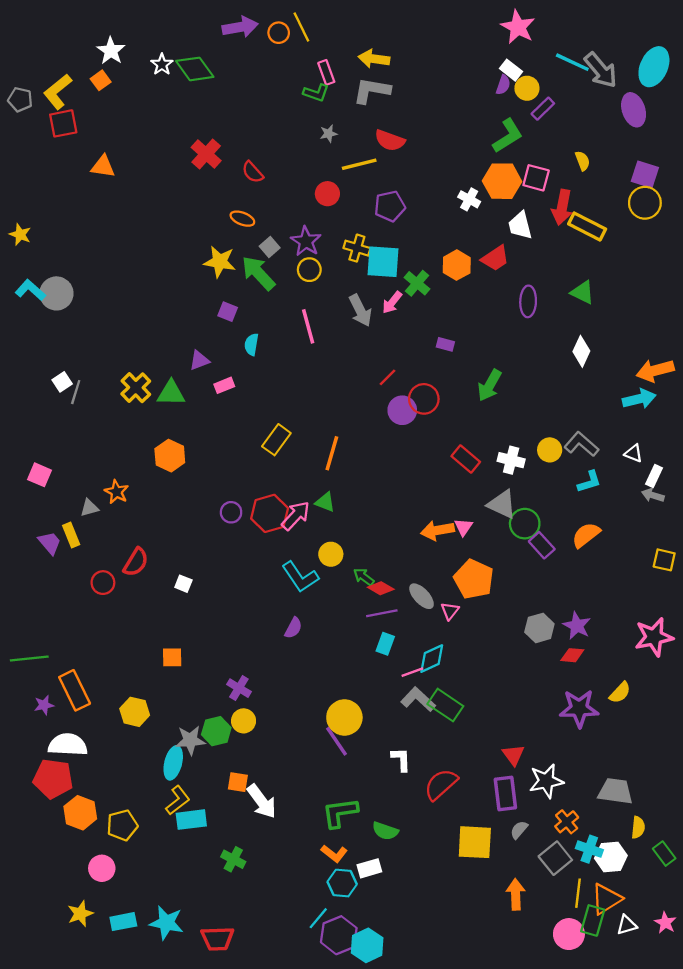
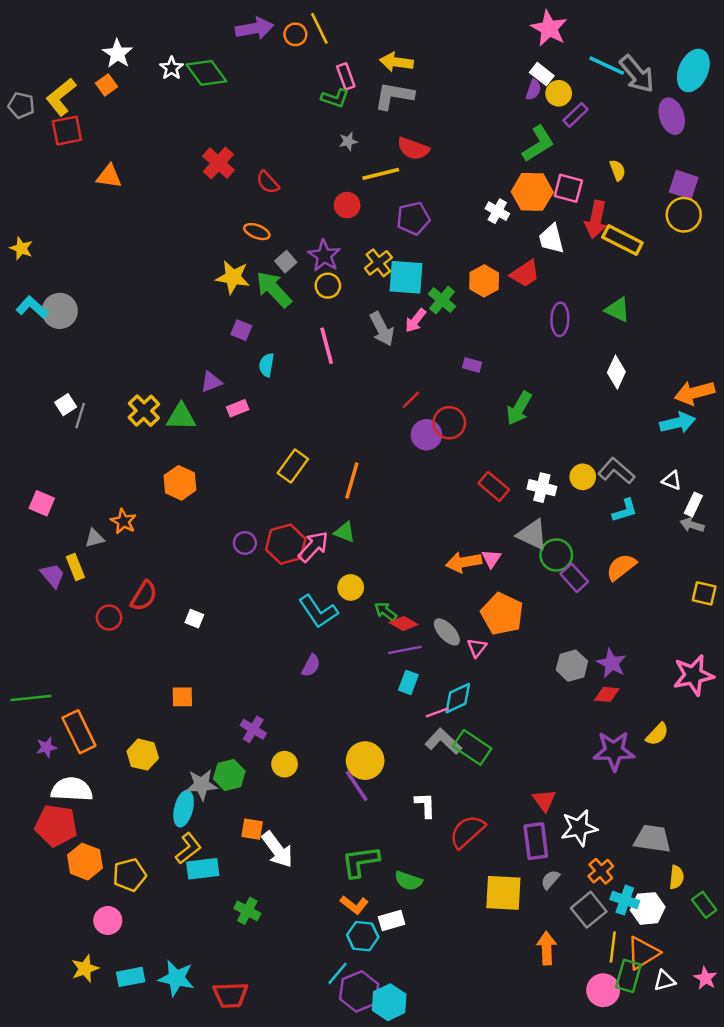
yellow cross: (357, 248) -> (378, 263), turned 35
yellow circle: (244, 721) -> (285, 764), moved

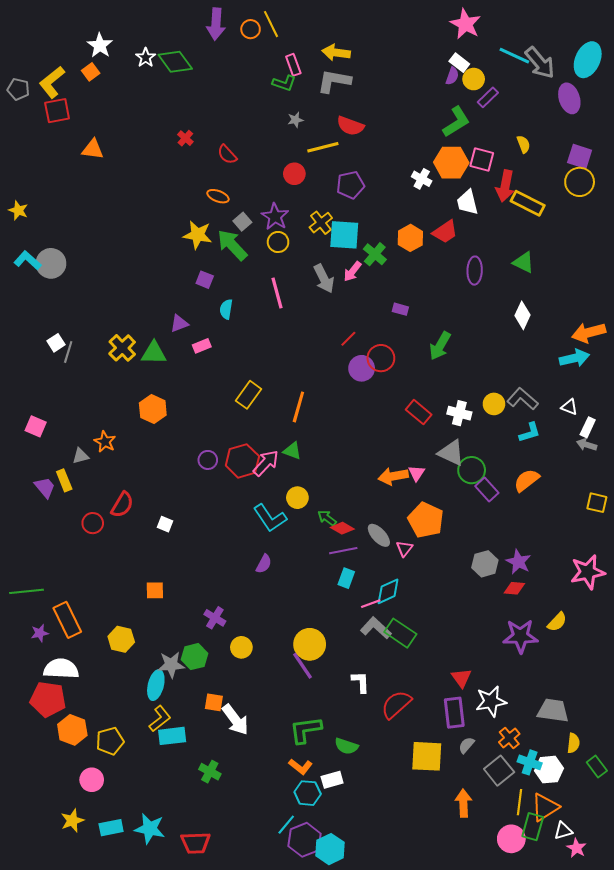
purple arrow: (254, 28) -> (216, 24), turned 104
red cross: (218, 163) -> (185, 138), size x0.6
pink star: (705, 978) -> (576, 848), moved

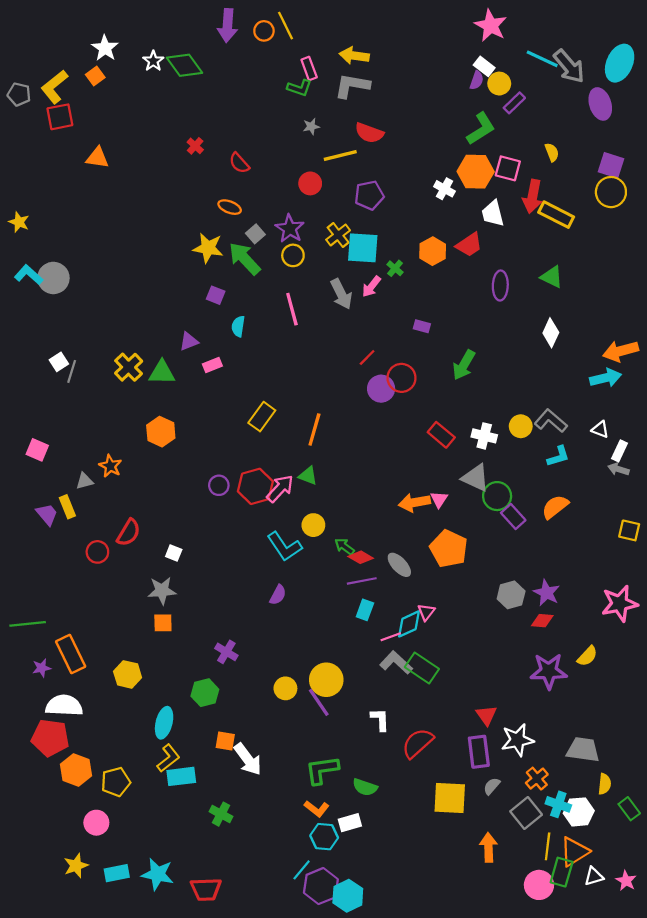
green cross: (375, 254) -> (395, 268), size x0.7
pink triangle: (404, 549) -> (426, 612), moved
yellow circle: (241, 647) -> (285, 688), moved
gray star: (171, 665) -> (162, 591), moved
pink star: (576, 848) -> (626, 881), moved

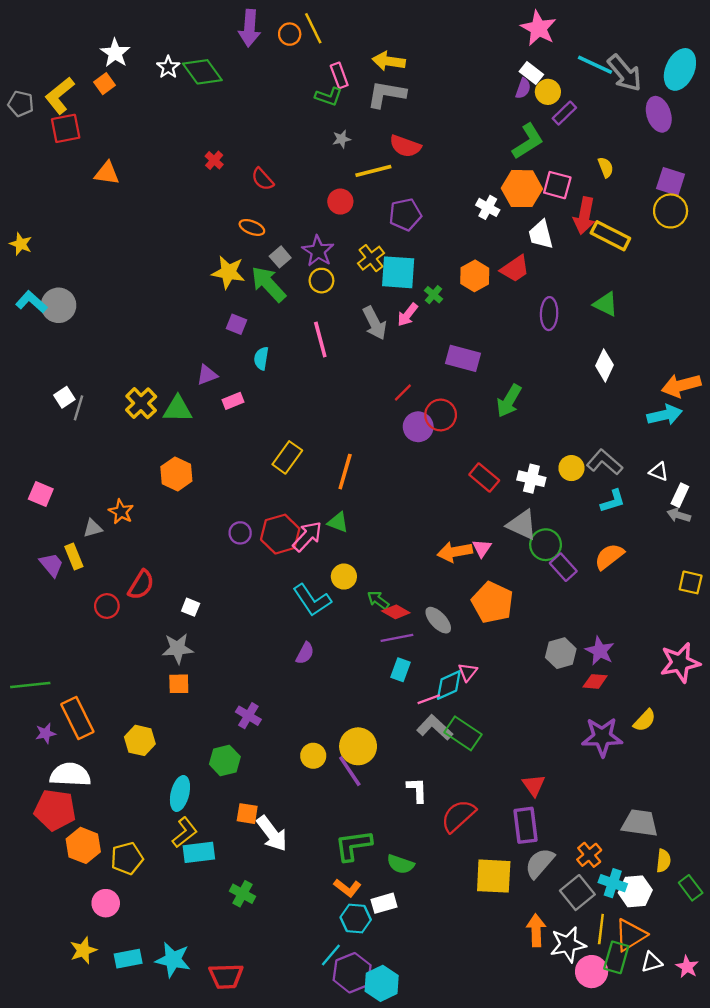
purple rectangle: (422, 326) -> (463, 358), size x1.8
white star: (517, 740) -> (568, 944), moved
gray semicircle: (492, 786) -> (540, 863), size x1.6

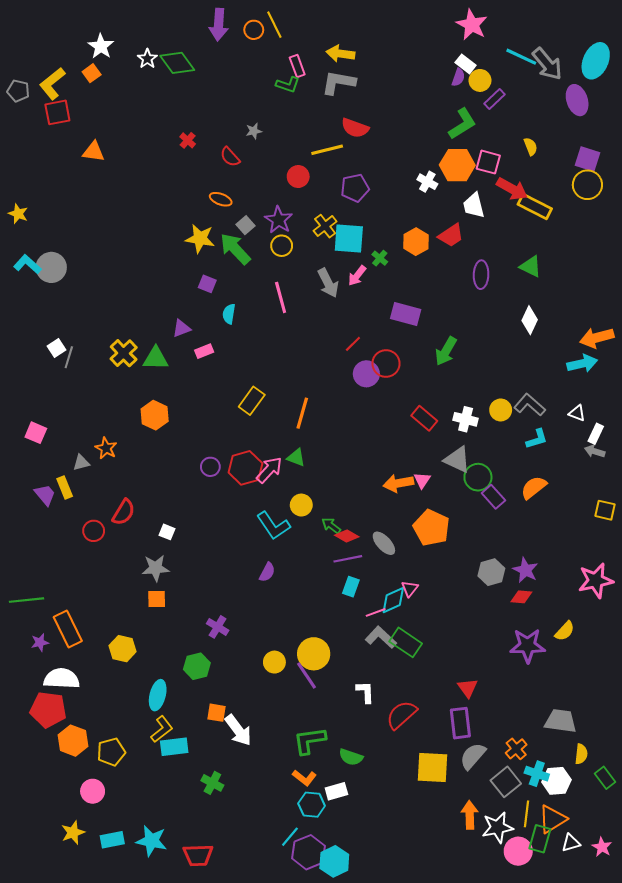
gray star: (342, 139) -> (254, 131), moved
red arrow: (584, 216) -> (512, 189), turned -72

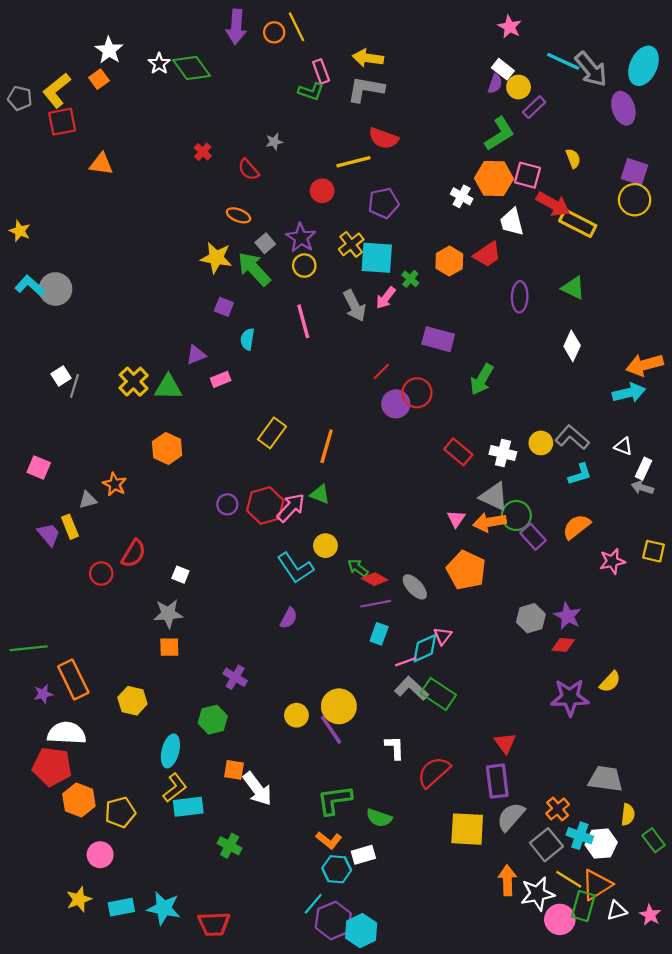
pink star: (472, 25) -> (510, 27), size x0.7
orange arrow: (398, 483) -> (490, 522), moved
pink star: (596, 580) -> (612, 561), moved, size x0.7
yellow line: (526, 814) -> (569, 879), turned -65

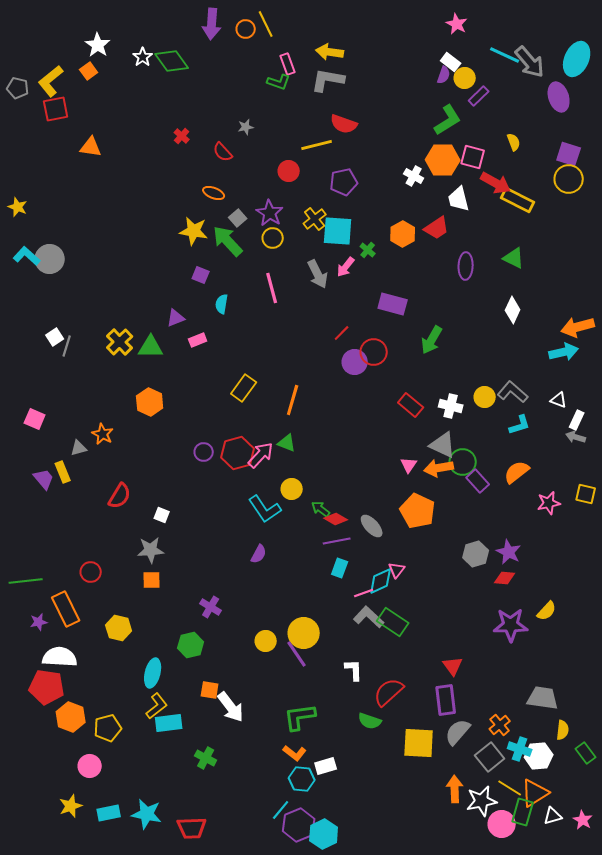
red circle: (101, 574) -> (91, 572), moved
green semicircle: (379, 818) -> (370, 721), moved

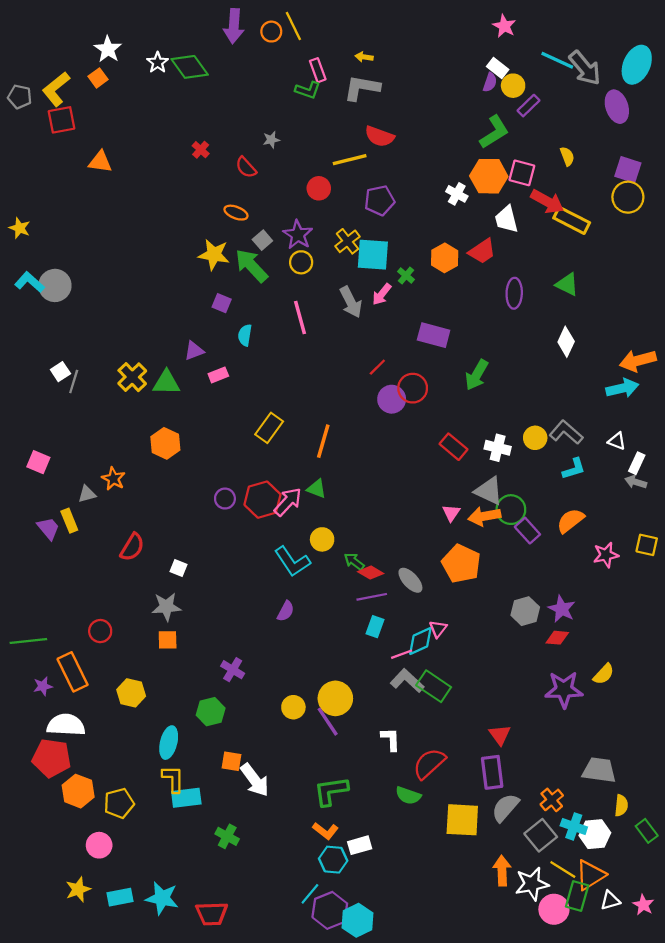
yellow arrow: (330, 52) -> (364, 57), size x0.6
yellow L-shape: (157, 706) -> (173, 779), turned -52

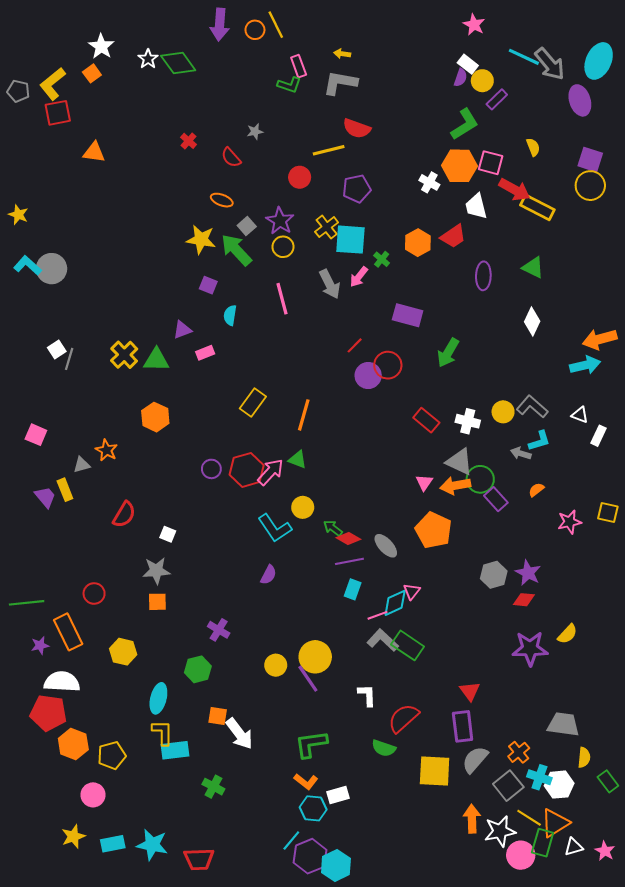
gray arrow: (636, 482) -> (521, 453), moved
orange semicircle: (571, 521) -> (536, 490), size x0.6

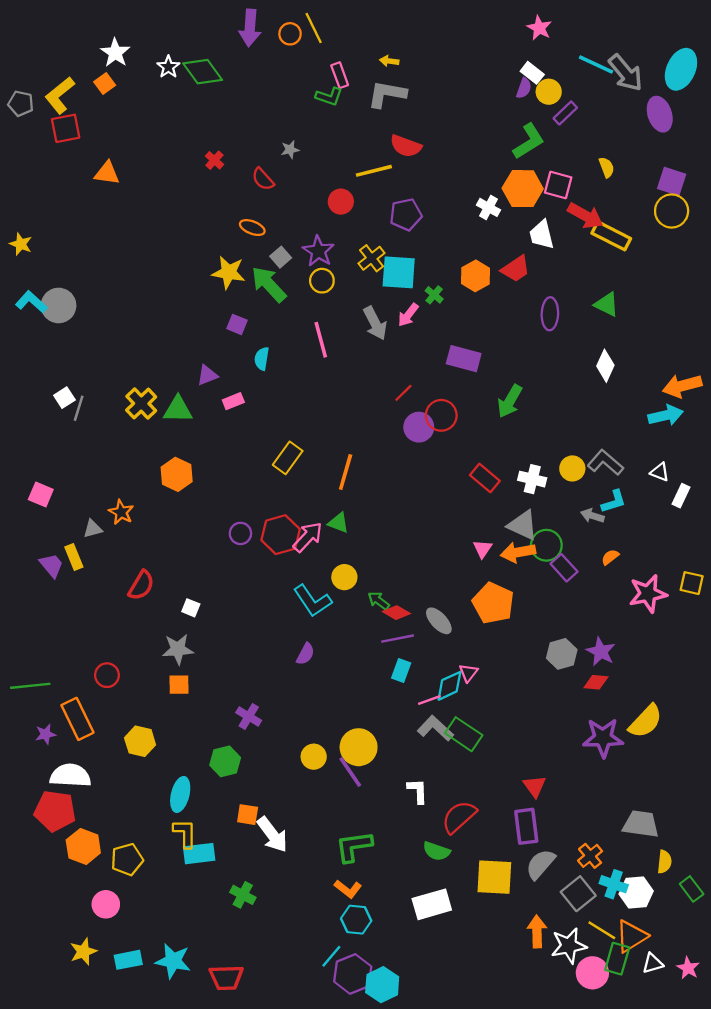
pink star: (570, 522) -> (648, 594), size x1.4
yellow semicircle: (567, 634) -> (646, 721), size x1.5
white rectangle: (338, 795) -> (432, 904), moved, size x1.5

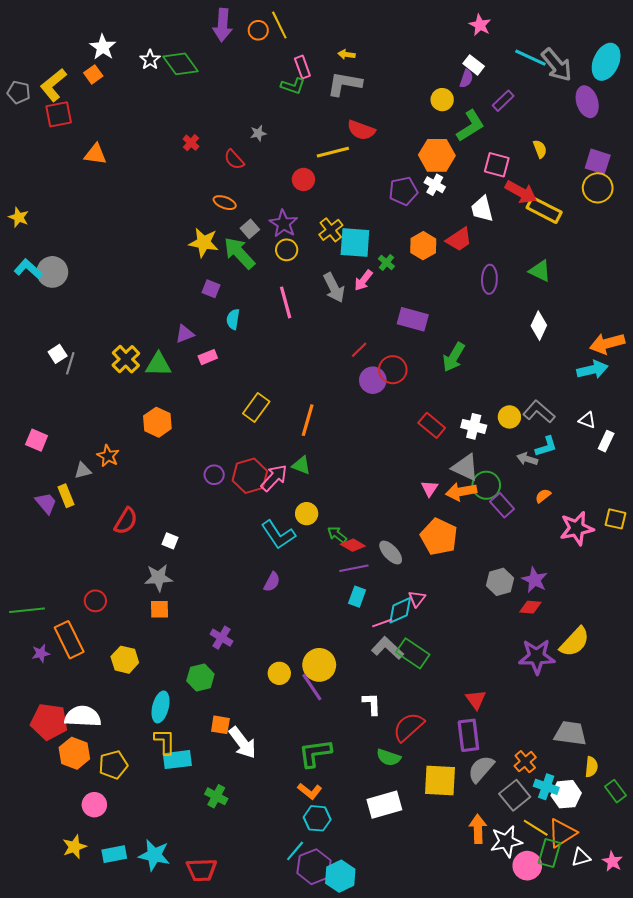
yellow circle: (549, 92) -> (442, 100), moved
orange hexagon: (523, 189) -> (437, 155), moved
purple pentagon: (406, 215) -> (403, 191), moved
white semicircle: (70, 776) -> (83, 716), moved

